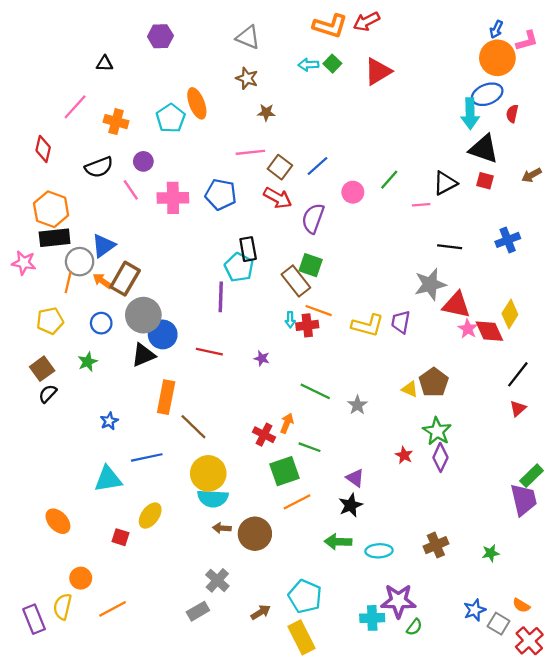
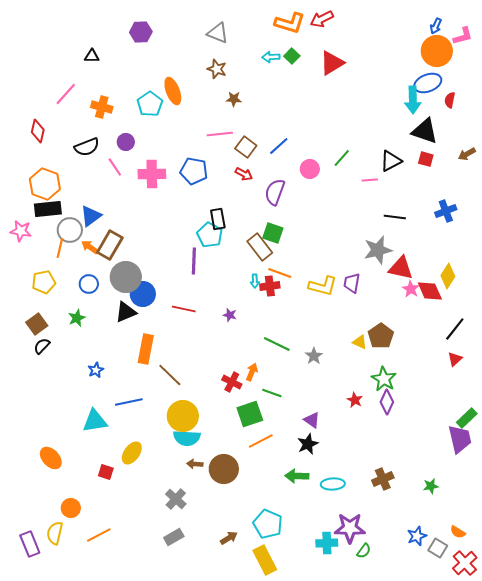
red arrow: (278, 198) -> (244, 174), size x0.7
gray cross: (217, 580) -> (176, 499), moved

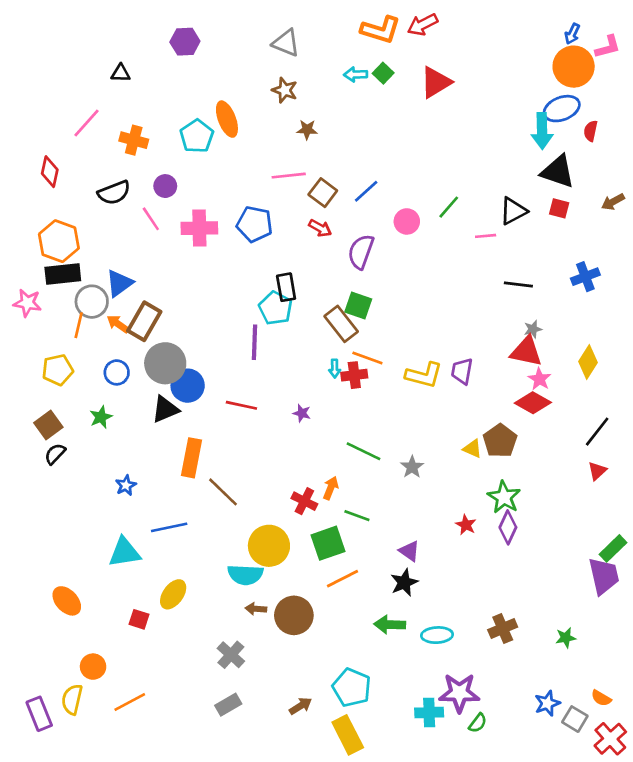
gray star: (378, 250) -> (533, 329), moved, size x0.5
red diamond: (430, 291) -> (533, 403), moved, turned -36
yellow circle: (183, 416) -> (269, 546), moved

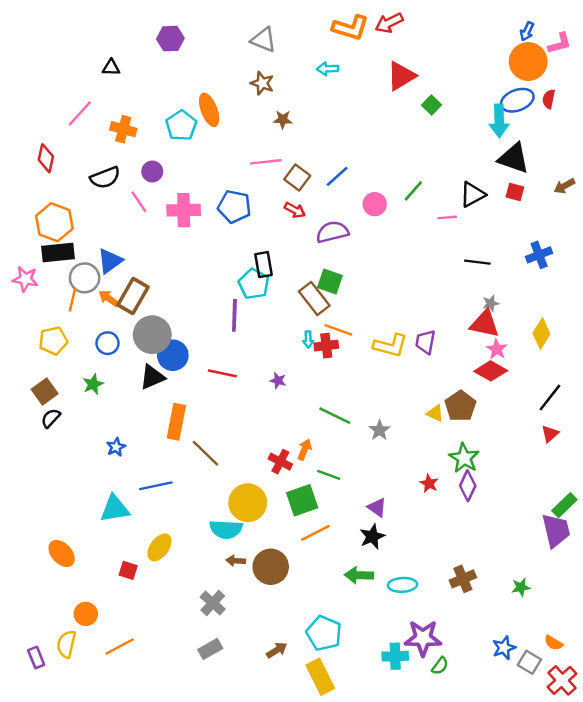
green square: (383, 73) -> (431, 105), moved
red semicircle: (591, 131) -> (549, 99), moved
purple semicircle: (361, 252) -> (332, 232), turned 56
purple rectangle: (39, 714) -> (36, 657), size x0.7

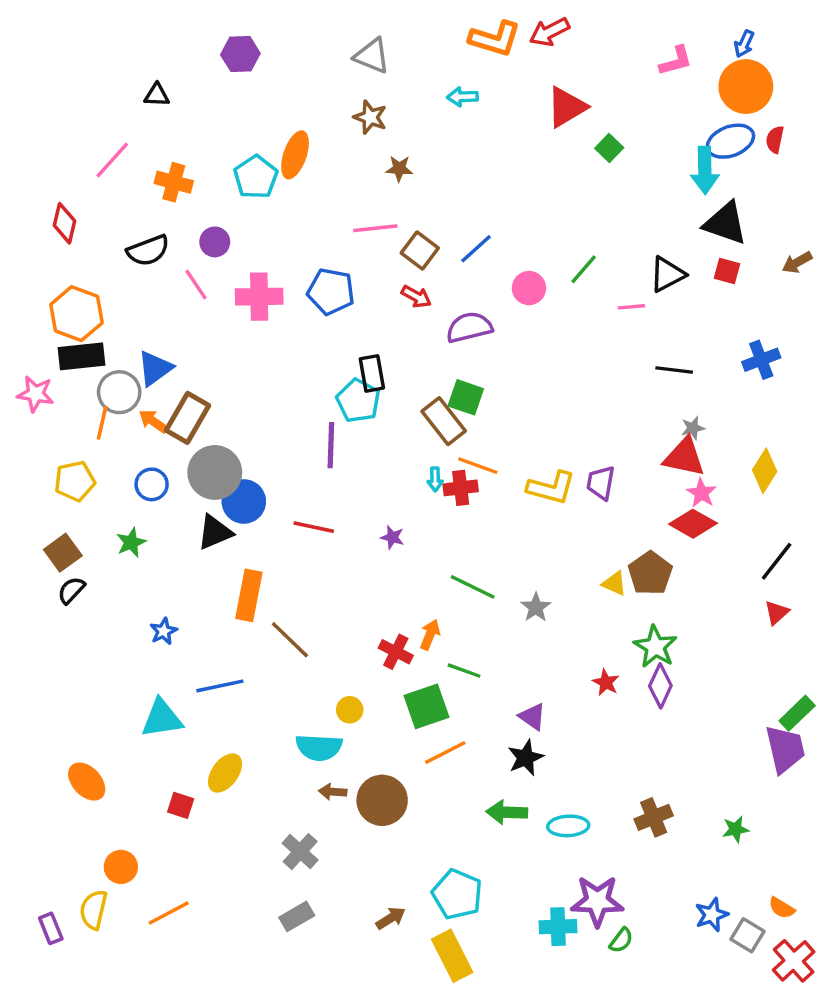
pink L-shape: (560, 43) -> (676, 61), moved
orange ellipse: (209, 110) -> (295, 155), turned 40
yellow circle: (248, 503) -> (350, 710), size x0.5

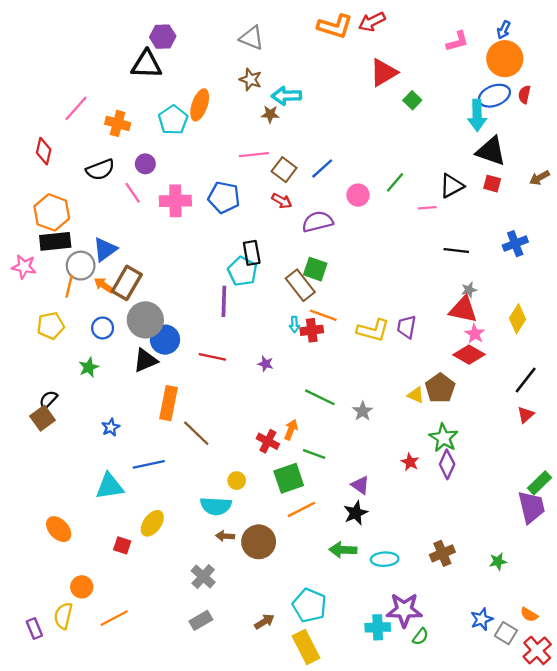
black triangle: (157, 95) -> (146, 64), moved, size x1.8
cyan arrow: (462, 97) -> (286, 96), moved, size x1.4
brown square: (63, 553) -> (42, 418), moved

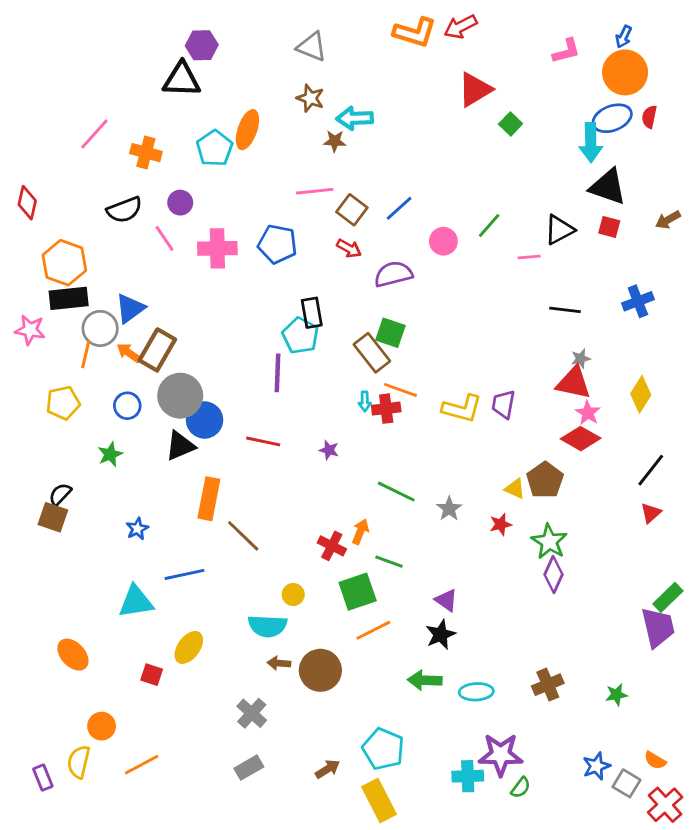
red diamond: (44, 151) -> (27, 203), moved
brown square: (42, 418) -> (53, 517), turned -35
red star: (410, 462) -> (501, 524), moved, turned 30

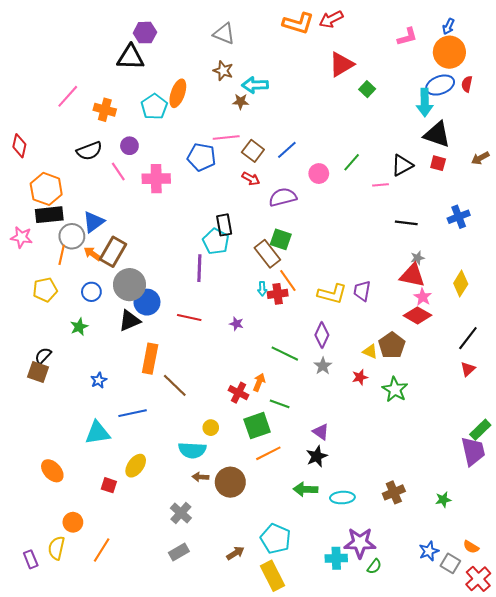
blue pentagon: (277, 244) -> (201, 157), moved
orange line: (400, 390) -> (288, 280), turned 35
purple diamond: (554, 574) -> (322, 335), moved
orange line: (142, 765) -> (102, 550), turned -30

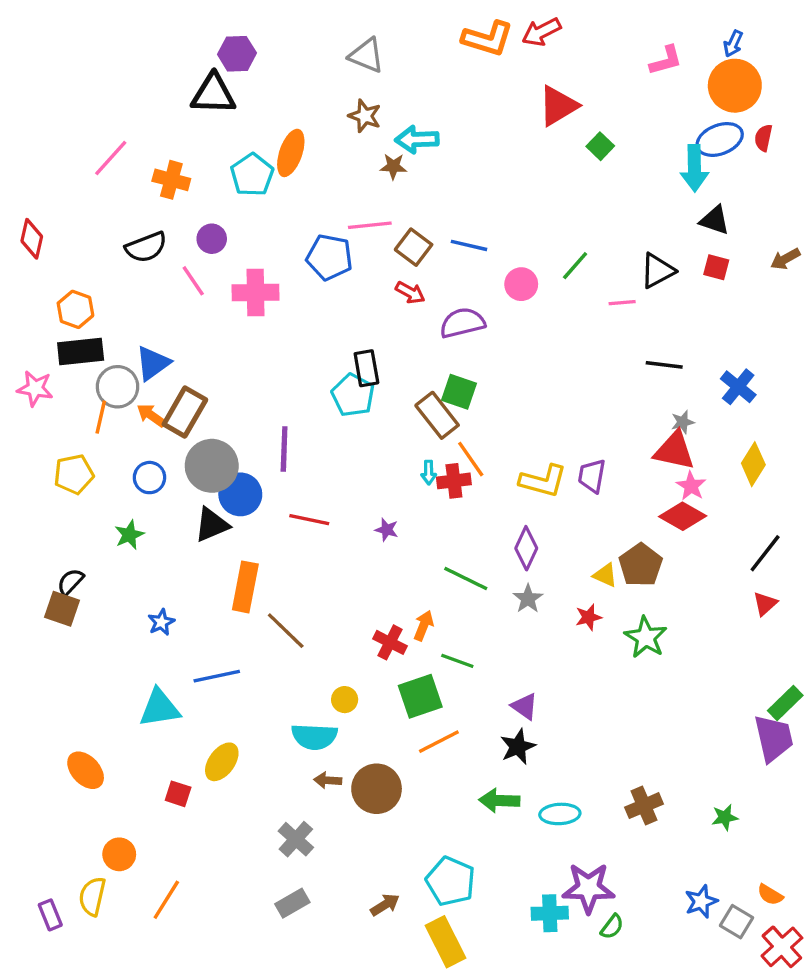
black triangle: (437, 134) -> (715, 220), size x0.7
blue line: (287, 150) -> (469, 245), turned 55
orange hexagon: (46, 189) -> (75, 309), size x0.7
blue cross: (459, 217) -> (738, 387), moved, turned -30
purple line: (199, 268) -> (284, 449), moved

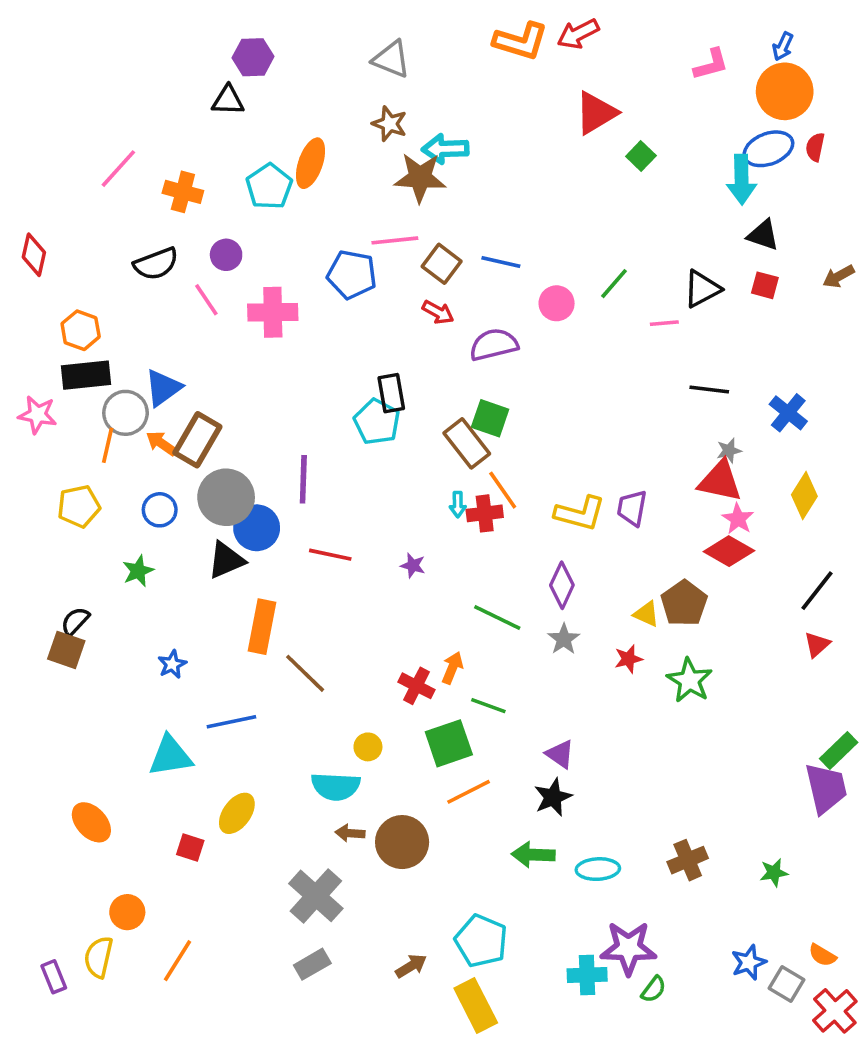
black triangle: (213, 94) -> (228, 100), size x0.7
brown star: (393, 166) -> (420, 178), size x1.8
gray cross: (296, 839) -> (316, 896), size x1.4

